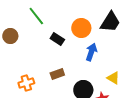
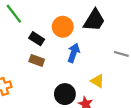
brown rectangle: (57, 74) -> (37, 60), moved, turned 40

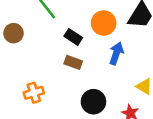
black circle: (65, 94) -> (93, 102), moved

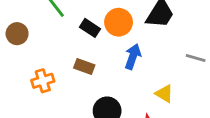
black rectangle: (73, 37) -> (90, 28), moved
orange cross: (34, 93) -> (43, 81), moved

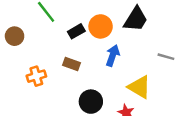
black rectangle: (90, 28) -> (76, 31), turned -63
yellow triangle: (164, 94) -> (139, 87), size x1.5

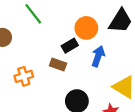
black rectangle: (76, 31) -> (70, 46), moved

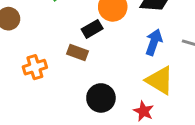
blue arrow: (98, 56) -> (154, 42), moved

